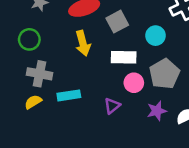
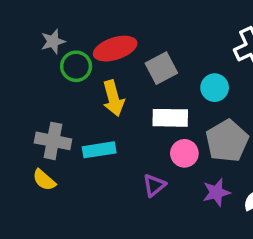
green circle: (29, 39) -> (76, 66), moved
cyan rectangle: (69, 95) -> (99, 150), moved
yellow semicircle: (33, 102) -> (44, 180), turned -108

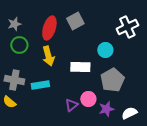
red ellipse: (115, 49) -> (49, 28), turned -55
green circle: (76, 66) -> (19, 45), moved
gray square: (161, 68) -> (75, 21), moved
pink circle: (184, 153) -> (88, 99), moved

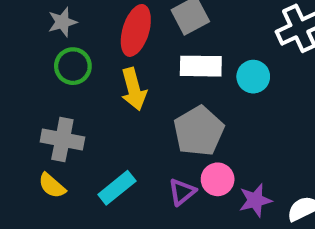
white rectangle: (80, 67) -> (201, 66), moved
gray pentagon: (112, 80) -> (199, 131), moved
cyan rectangle: (40, 85) -> (117, 188), moved, turned -30

